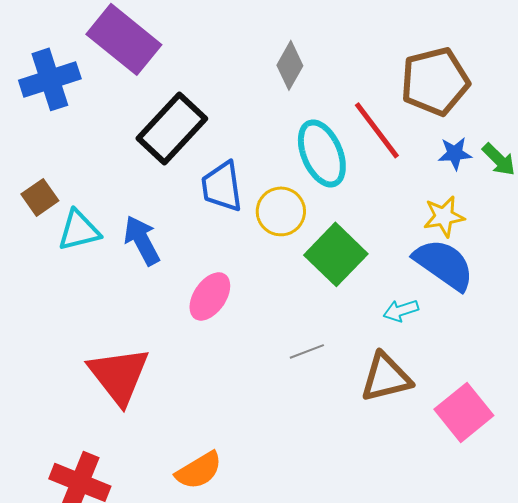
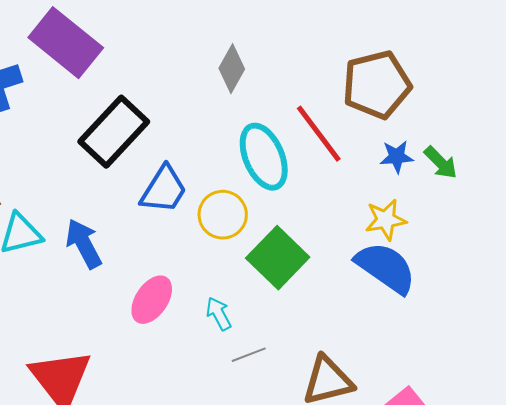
blue trapezoid: (222, 186) -> (164, 190), turned -140
cyan arrow: (401, 310) -> (219, 314), moved, turned 80

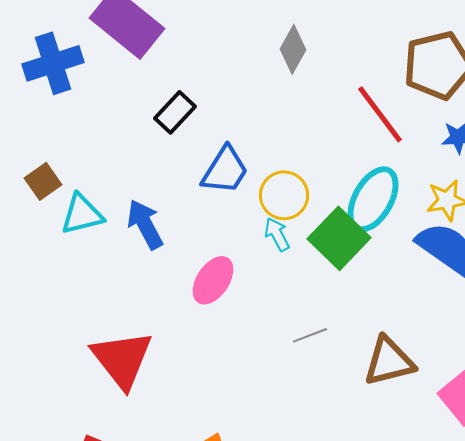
black rectangle: (114, 132) -> (175, 112), size x0.6
cyan ellipse: (264, 157) -> (373, 199), moved, turned 52
cyan arrow: (219, 314) -> (277, 234), moved

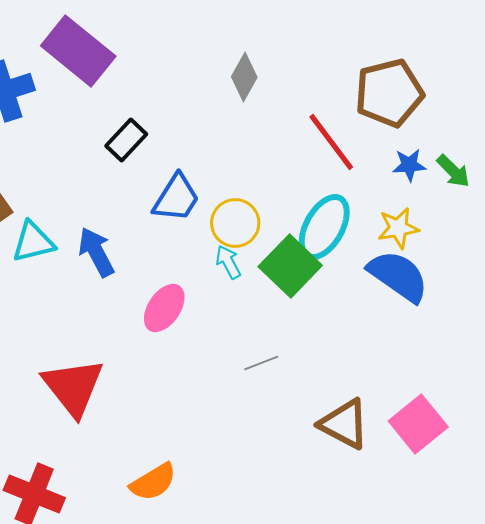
brown triangle: (389, 361) -> (344, 424), moved, turned 42

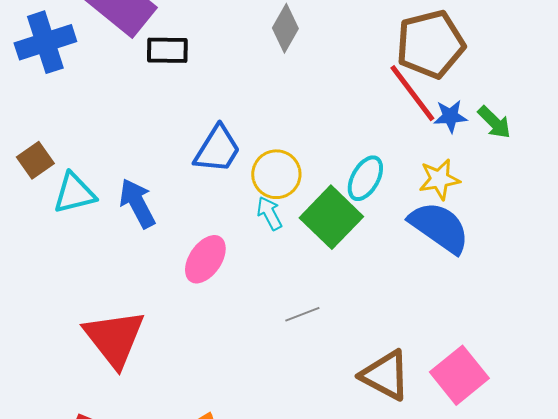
black rectangle: (126, 140) -> (167, 50), moved, turned 48
red line: (331, 142) -> (412, 93), moved
cyan ellipse: (324, 227) -> (365, 178), size x0.7

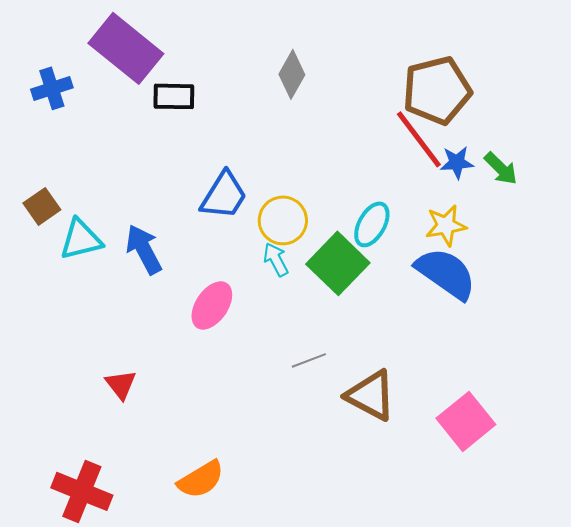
blue cross: (45, 42) -> (52, 88), size x0.7
red triangle: (114, 338) -> (121, 384), size x0.5
brown triangle: (385, 375) -> (371, 395), moved

